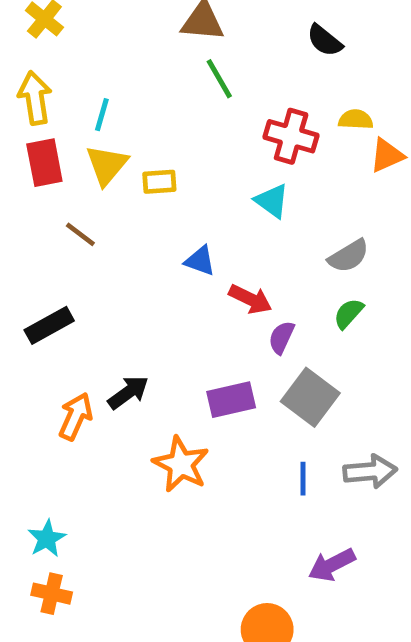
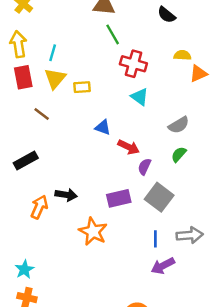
red cross: (291, 136) -> (133, 64), moved
black arrow: (128, 392) -> (66, 195), turned 45
purple arrow: (332, 565) -> (163, 266), moved

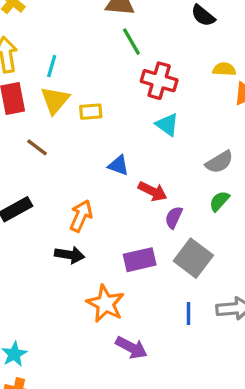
orange arrow: (39, 207) -> (81, 216), moved
purple arrow: (163, 266) -> (131, 348), moved, turned -125

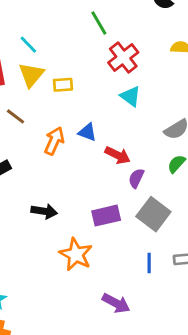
cyan line: (52, 66) -> (28, 45), turned -60
red cross: (159, 81) -> (123, 57), turned 36
orange arrow: (81, 216) -> (54, 141), moved
purple arrow: (131, 348) -> (116, 303), moved

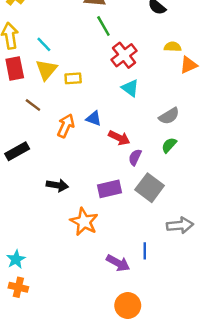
blue line: (149, 263) -> (145, 251), moved

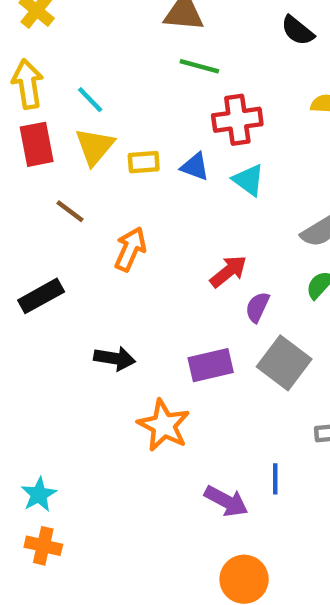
green line: (103, 26) -> (199, 66), turned -45
red cross: (124, 55) -> (237, 120), turned 30
blue triangle: (94, 118) -> (195, 167), moved
red arrow: (119, 138) -> (228, 271), turned -65

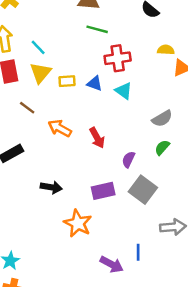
orange arrow: (130, 249) -> (60, 128), turned -85
red arrow: (228, 271) -> (97, 138), moved, turned 100

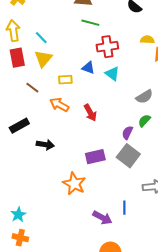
yellow rectangle: (67, 81) -> (65, 80), moved
purple semicircle: (128, 159) -> (127, 133), moved
black arrow: (51, 187) -> (45, 145), moved

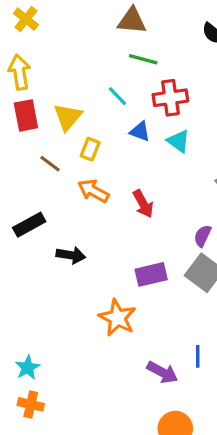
cyan line: (41, 38) -> (117, 96), moved
yellow rectangle: (65, 80) -> (90, 149), moved, turned -64

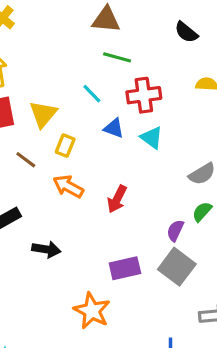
red arrow: (143, 204) -> (117, 199), turned 56

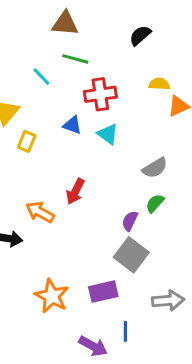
black semicircle: (186, 32) -> (140, 35), turned 100
cyan line: (92, 94) -> (41, 77), moved
orange arrow: (68, 186) -> (40, 212), moved
purple rectangle: (125, 268) -> (103, 292), moved

